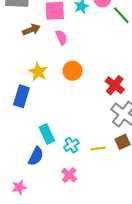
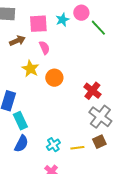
yellow star: (38, 72) -> (30, 69), moved
cyan rectangle: (47, 134) -> (20, 121), moved
blue semicircle: (36, 156) -> (21, 144), moved

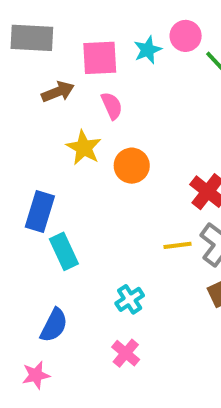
blue semicircle: (21, 144) -> (54, 325), moved
yellow line: (77, 148) -> (178, 245), moved

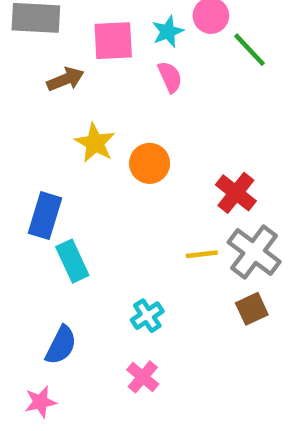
pink semicircle: (112, 106) -> (170, 77), moved

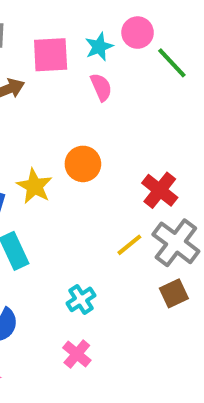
yellow star: (95, 143) -> (34, 186), moved
yellow line: (202, 254) -> (129, 245), turned -32

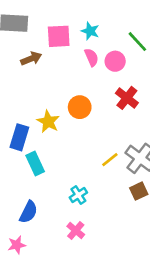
pink circle: (138, 33) -> (115, 61), moved
cyan star: (99, 47) -> (90, 31), turned -30
red cross: (160, 190) -> (127, 98), moved

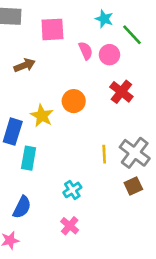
cyan star: (90, 31) -> (104, 19), moved
brown arrow: (31, 59) -> (25, 65), moved
yellow line: (110, 160) -> (104, 154), turned -54
cyan rectangle: (35, 164) -> (29, 158), turned 35

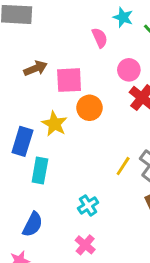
pink square: (52, 29) -> (69, 80), moved
pink semicircle: (86, 51) -> (100, 38), moved
pink circle: (109, 55) -> (129, 70), moved
yellow line: (104, 154) -> (123, 166), turned 36

